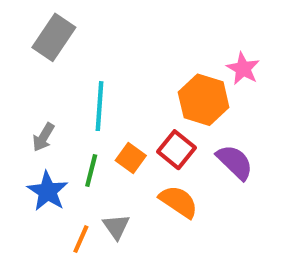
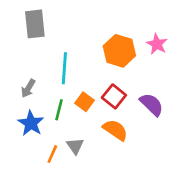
gray rectangle: (54, 37) -> (35, 24), turned -40
orange hexagon: (204, 100) -> (119, 51), moved

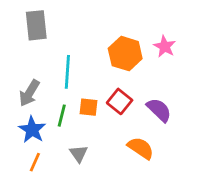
gray arrow: (28, 88) -> (29, 93), size x1.4
orange square: (84, 102) -> (89, 107), turned -30
orange semicircle: (115, 130) -> (141, 148), moved
orange line: (52, 154) -> (35, 162), moved

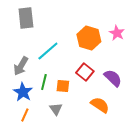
cyan line: (67, 72) -> (48, 51), turned 45
orange square: (89, 107) -> (63, 86), moved

